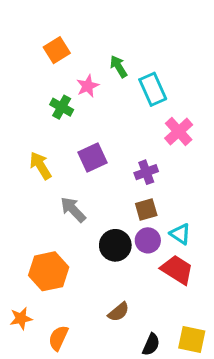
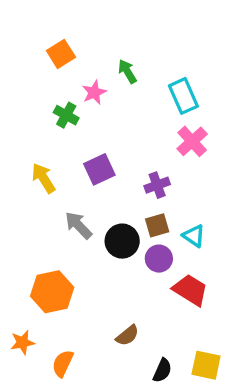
cyan rectangle: (153, 89) -> (183, 96), moved
cyan triangle: (180, 234) -> (194, 236), moved
black circle: (115, 245) -> (122, 241), moved

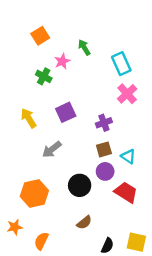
gray arrow: (78, 225) -> (52, 149), turned -84
black circle: (122, 241) -> (80, 185), moved

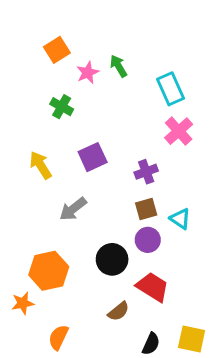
pink star: (62, 61) -> (88, 73), moved
red trapezoid: (126, 192) -> (153, 287), moved
orange star: (15, 227) -> (23, 303), moved

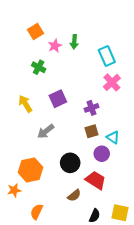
green arrow: (119, 66) -> (74, 42), turned -144
purple circle: (148, 240) -> (102, 154), moved

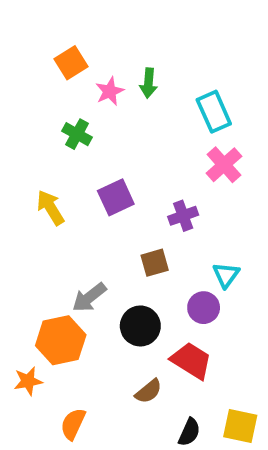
gray arrow: (46, 131) -> (89, 297), moved
brown square: (92, 131) -> (155, 263), moved
cyan triangle: (113, 137) -> (226, 275), turned 32

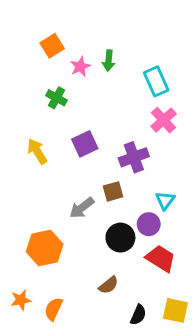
purple cross: (183, 216) -> (134, 157), size x1.4
gray arrow: (89, 297) -> (82, 208), moved
black circle: (140, 326) -> (120, 238), moved
red trapezoid: (191, 361) -> (161, 258), moved
orange star: (28, 381) -> (21, 300), moved

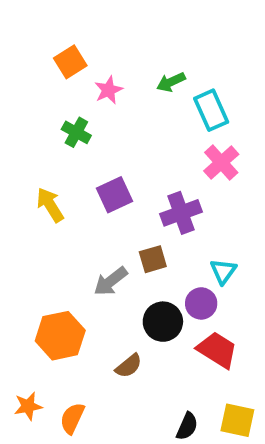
green arrow: (109, 61) -> (171, 82), moved, turned 60
brown semicircle: (109, 285) -> (129, 366), moved

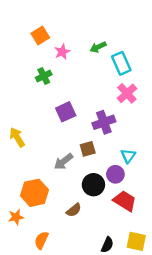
green cross: (76, 132) -> (44, 76), turned 35
yellow arrow: (50, 205) -> (17, 137), moved
orange star: (28, 406) -> (16, 217), moved

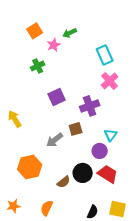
green arrow: (98, 47) -> (70, 33), moved
black circle: (93, 185) -> (83, 173), moved
orange star: (16, 217) -> (14, 206), moved
orange semicircle: (41, 240) -> (47, 208), moved

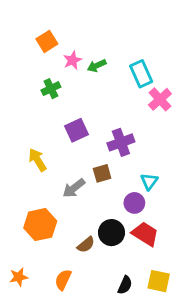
green arrow: (70, 33) -> (97, 66), moved
pink cross: (110, 81) -> (160, 99), moved
yellow arrow: (15, 119) -> (37, 160), moved

